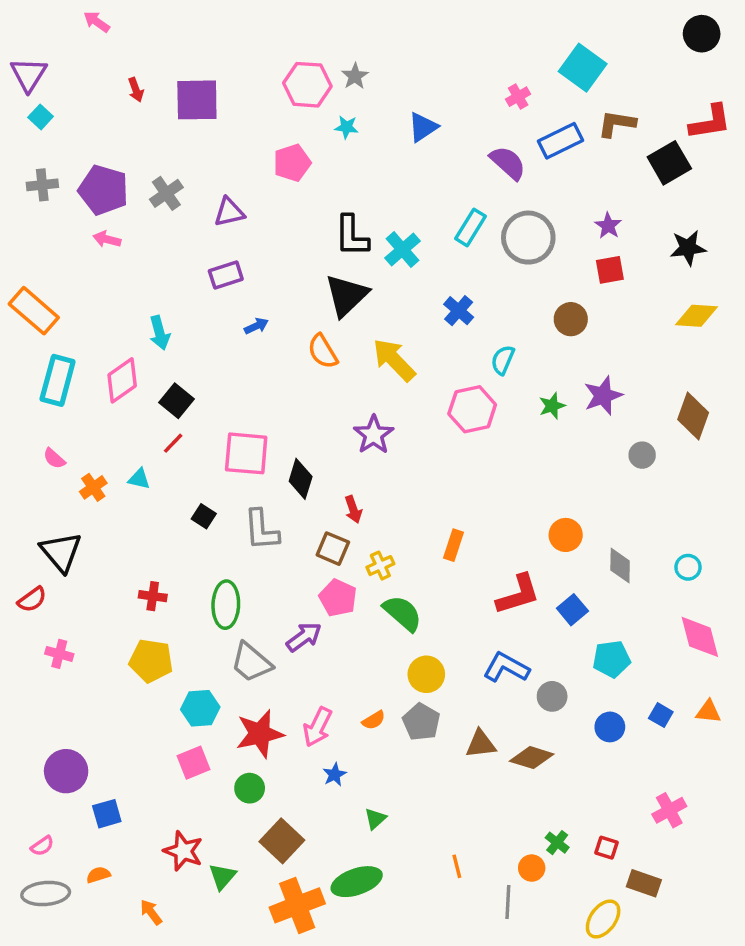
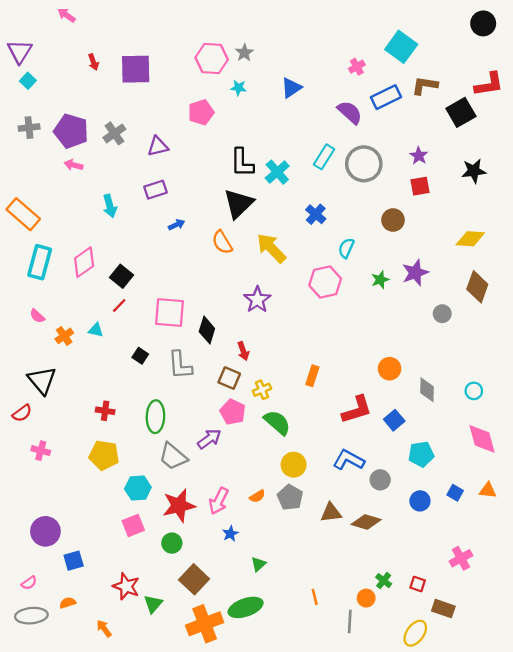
yellow diamond: (697, 316) -> (470, 239), moved
cyan arrow: (160, 333) -> (110, 206), moved

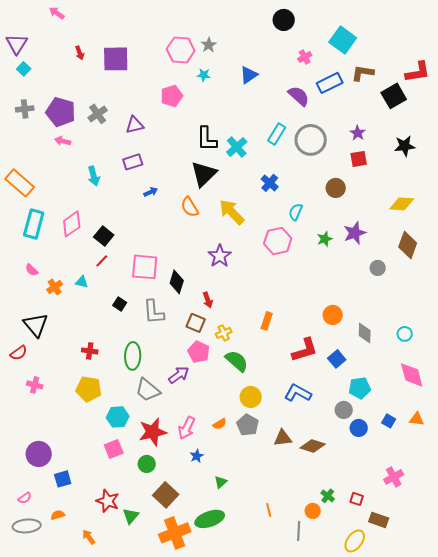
black circle: (483, 23) -> (284, 20), moved
gray circle: (380, 480) -> (344, 410), moved

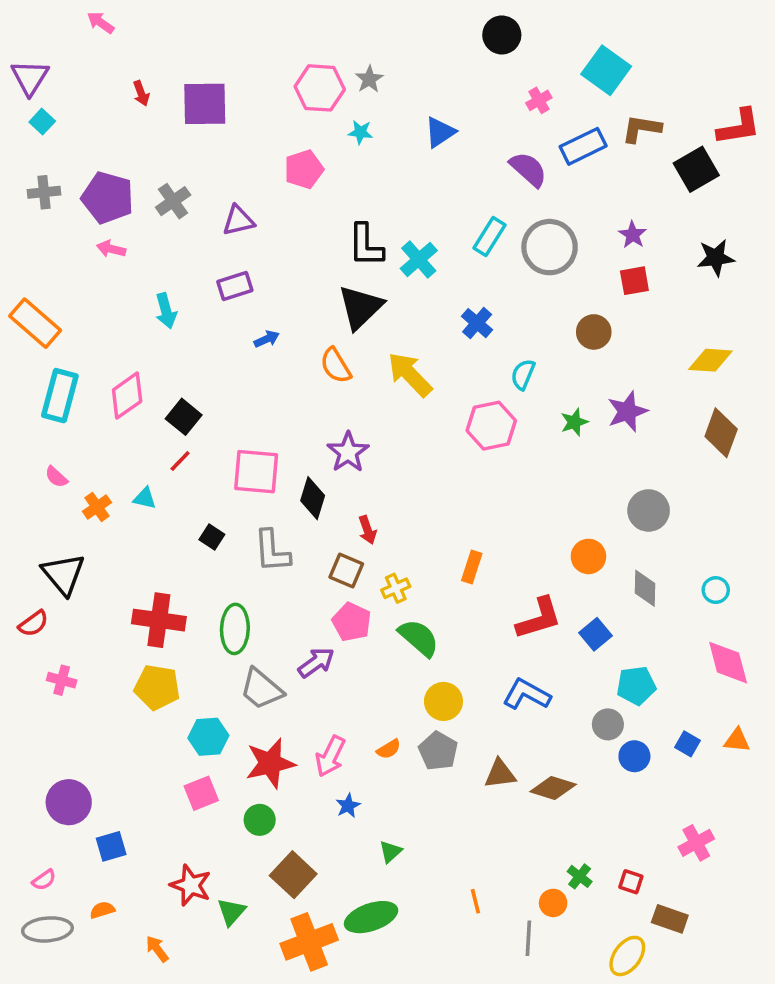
purple star: (220, 256) -> (348, 452), moved
gray circle: (378, 268) -> (649, 510), moved, size x1.5
red cross: (90, 351) -> (159, 620), size x1.8

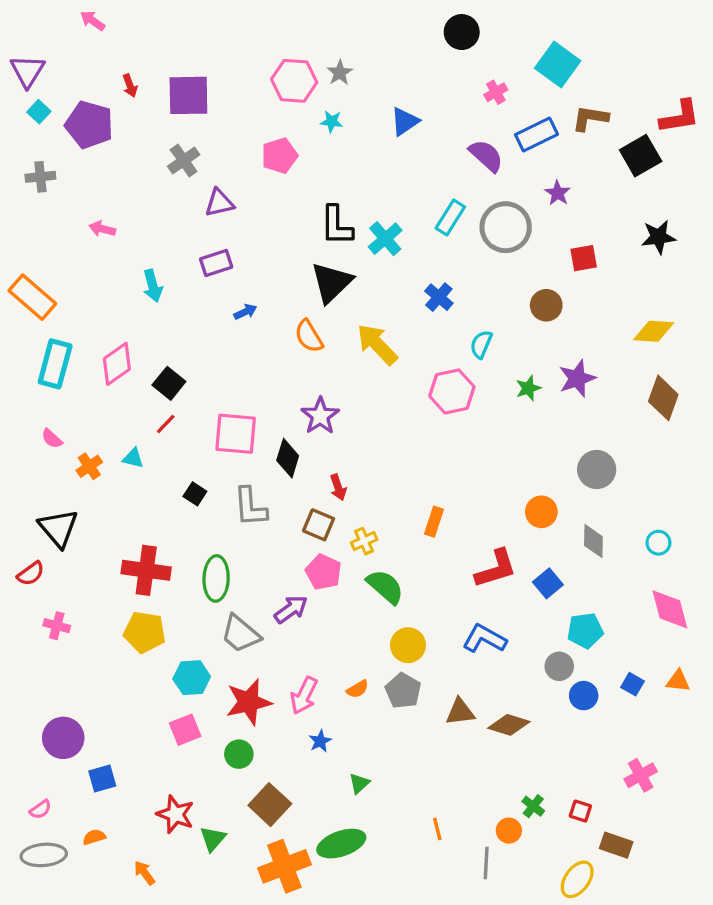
purple pentagon: (108, 198) -> (89, 125), moved
gray cross: (173, 201) -> (184, 161), moved
purple star: (633, 235) -> (558, 193), moved

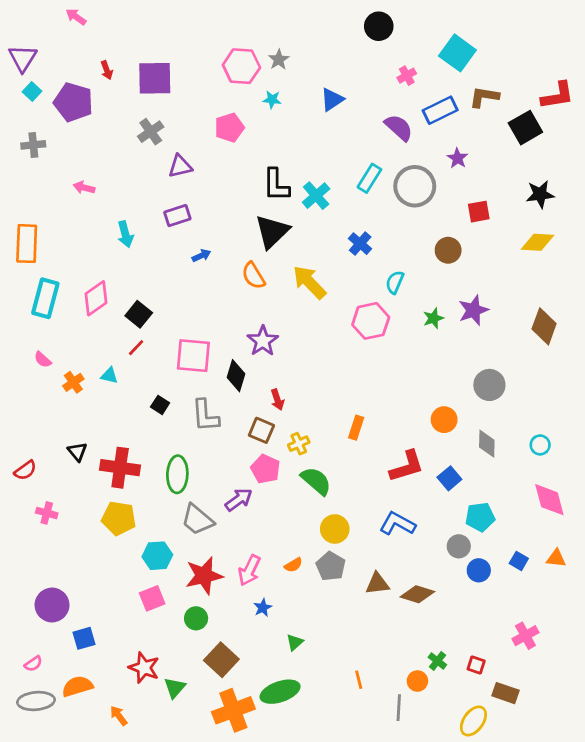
orange rectangle: (32, 297) -> (27, 244), turned 51
yellow diamond: (654, 331) -> (537, 242), moved
black triangle: (58, 528) -> (77, 452), moved, size x0.6
orange semicircle: (94, 837) -> (77, 686), size x1.6

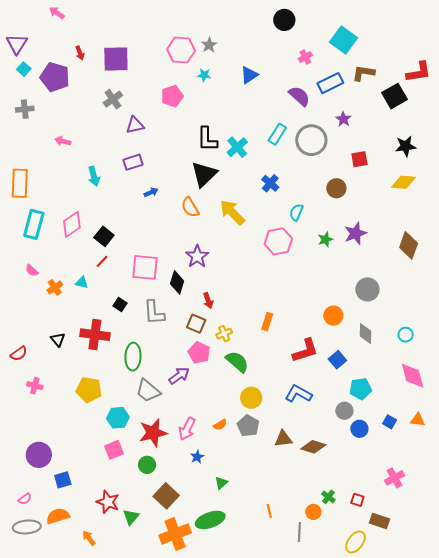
red cross: (120, 468) -> (95, 335), moved

